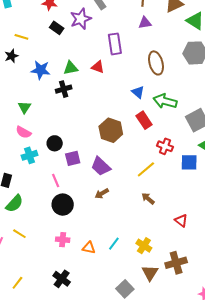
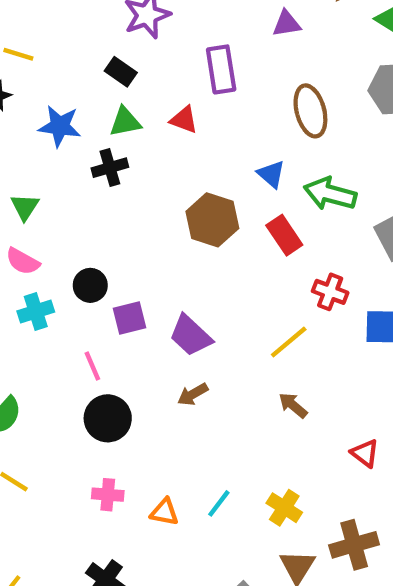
black rectangle: (57, 28) -> (121, 72), moved
brown hexagon: (111, 130) -> (212, 220), moved

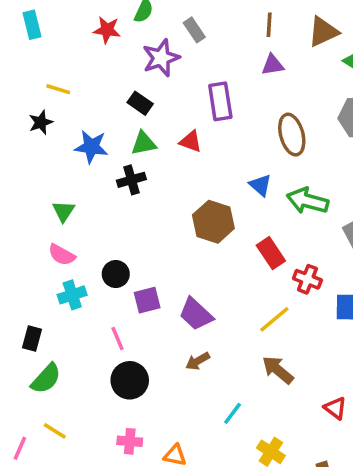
red rectangle: (284, 235) -> (271, 253), moved
brown arrow: (293, 405) -> (278, 370), size x1.4
cyan line: (219, 503) -> (233, 413), moved

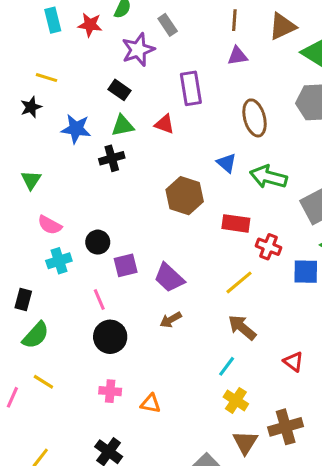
cyan rectangle: (32, 25) -> (53, 20), moved
green triangle: (63, 211) -> (31, 180), moved
red rectangle: (271, 253) -> (236, 223), turned -48
cyan line: (233, 413) -> (227, 366), moved

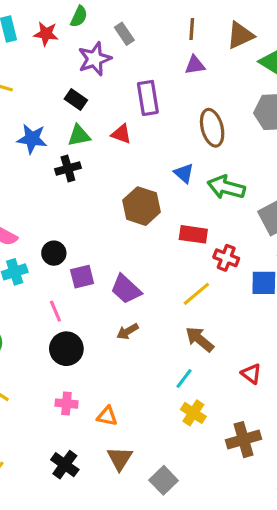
brown triangle: (245, 442) -> (120, 458), moved

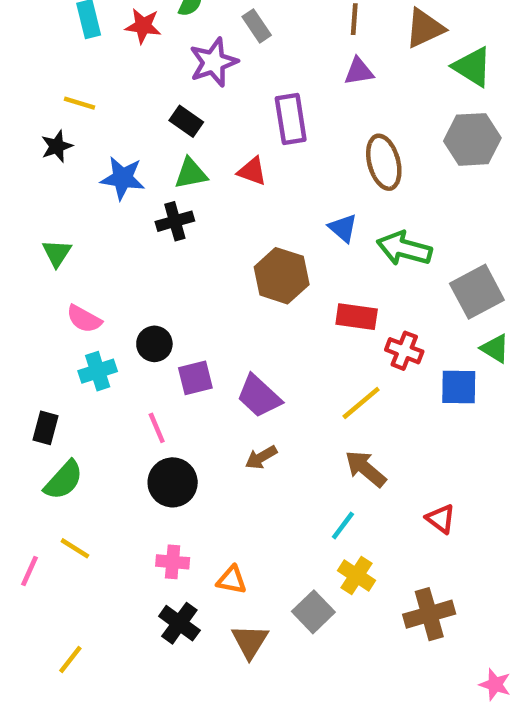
black cross: (65, 465) -> (179, 623), moved
gray square: (164, 480) -> (313, 612), moved

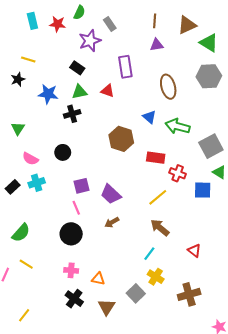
black circle: (154, 344) -> (63, 152), moved
black rectangle: (45, 428) -> (13, 187), moved, turned 32
pink line: (157, 428) -> (76, 208), moved

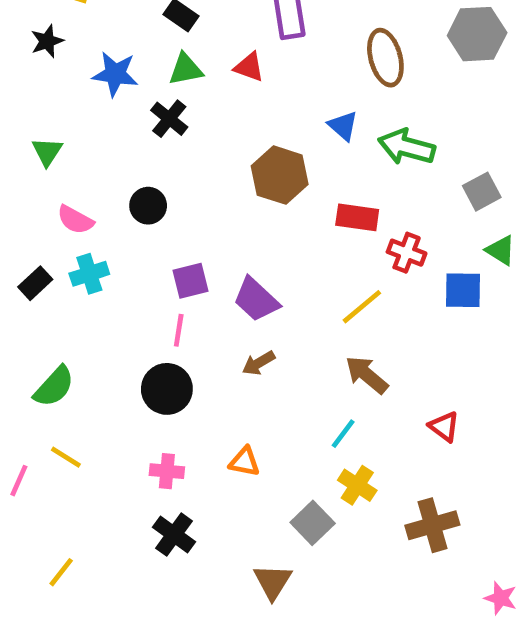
black cross: (72, 114) -> (169, 119), turned -35
gray square: (211, 146) -> (482, 192), size x0.7
pink line: (76, 208) -> (179, 330), turned 32
orange triangle: (98, 279) -> (244, 462), moved
brown triangle: (107, 307) -> (273, 582), moved

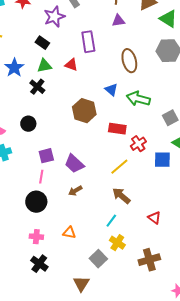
blue star: (115, 74) -> (14, 68), turned 30
red cross: (407, 253) -> (138, 144), turned 35

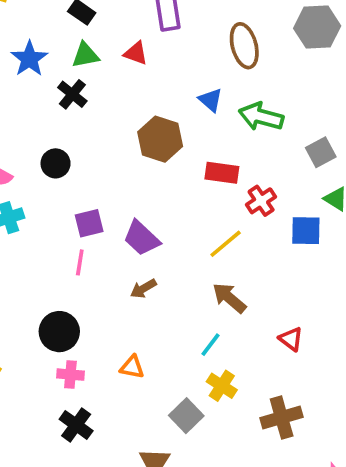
black circle: (36, 202) -> (59, 332), moved

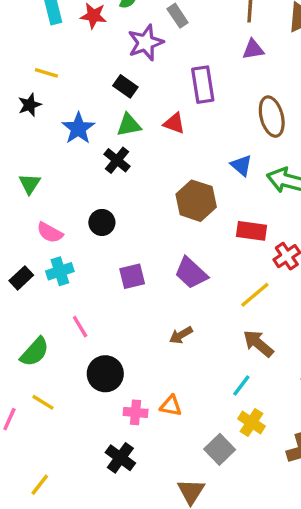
purple trapezoid: (141, 238) -> (191, 273), moved
pink line: (80, 262) -> (80, 327), moved, turned -40
pink cross: (70, 375) -> (136, 412), moved

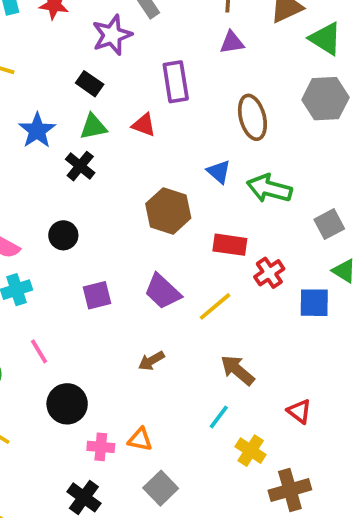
yellow line: (255, 295) -> (215, 306), moved
yellow cross: (252, 423) -> (251, 451), moved
gray square: (220, 449) -> (161, 488), moved

